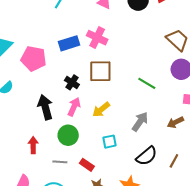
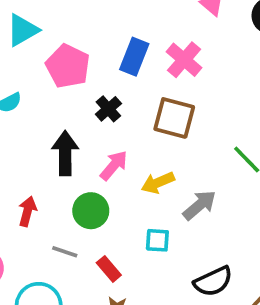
blue rectangle: (69, 43) -> (134, 57), turned -66
black cross: (72, 82) -> (108, 109), moved
gray arrow: (140, 122) -> (199, 205), moved

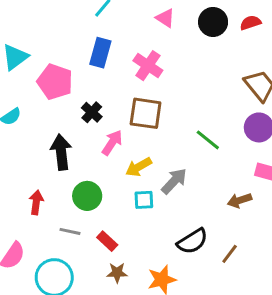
blue rectangle: (134, 57) -> (100, 53), moved
pink arrow: (114, 165) -> (112, 143), moved
cyan square: (157, 240) -> (144, 200), moved

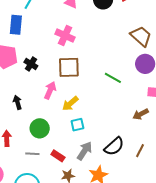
blue rectangle: (100, 53) -> (16, 25), moved
black cross: (92, 112) -> (31, 64), moved
black arrow: (61, 152) -> (17, 102), size x0.6
gray arrow: (174, 181) -> (84, 151), moved

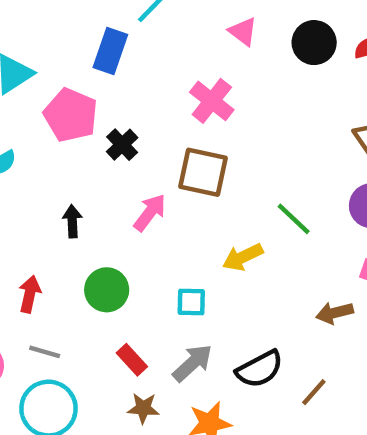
yellow arrow: (70, 104) -> (243, 257), moved
gray line: (32, 154) -> (45, 352), moved

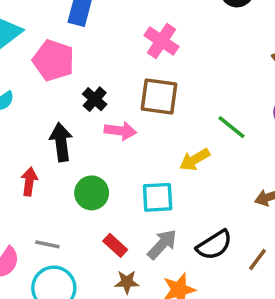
black cross: (122, 145) -> (95, 99), moved
pink arrow: (150, 213) -> (120, 131), turned 64
black arrow: (72, 221) -> (61, 142), size x1.5
red arrow: (30, 294) -> (29, 182), moved
cyan square: (191, 302) -> (158, 197), size x1.4

